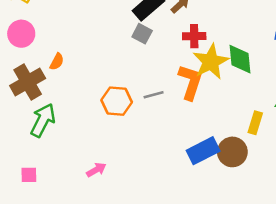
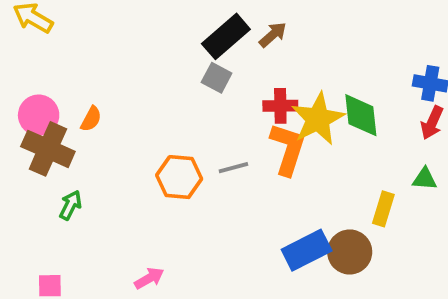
pink circle: (21, 34) -> (39, 115), moved
red cross: (194, 36) -> (280, 106), moved
brown cross: (28, 82) -> (48, 149), turned -36
green arrow: (43, 120) -> (70, 205), size x0.6

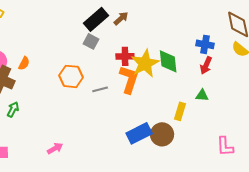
orange hexagon: (179, 177) -> (71, 76), moved

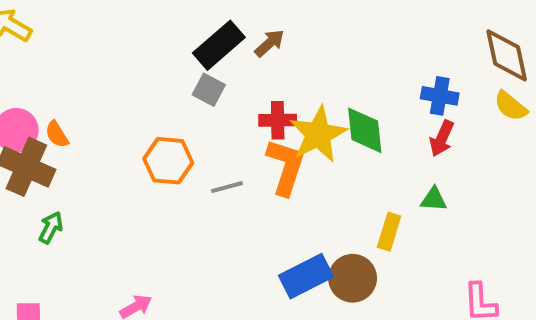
orange semicircle: (24, 63) -> (57, 134), moved, turned 120

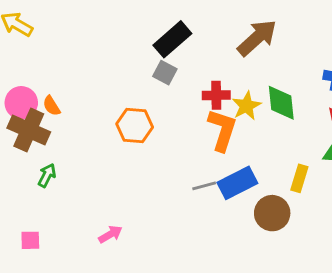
brown arrow: (270, 43) -> (257, 38), moved, size x1.8
yellow star: (318, 134) -> (246, 106), size x0.7
gray line: (227, 187) -> (204, 186), moved
blue rectangle: (306, 276) -> (237, 183), moved

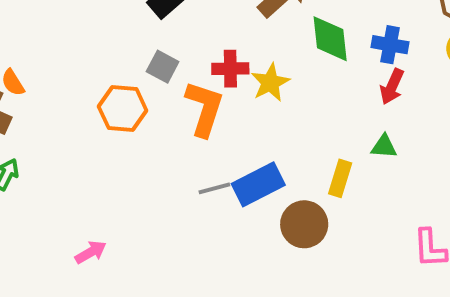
gray square: (165, 73) -> (163, 67), moved
green diamond: (281, 103) -> (330, 39), moved
orange L-shape: (222, 130) -> (204, 109), moved

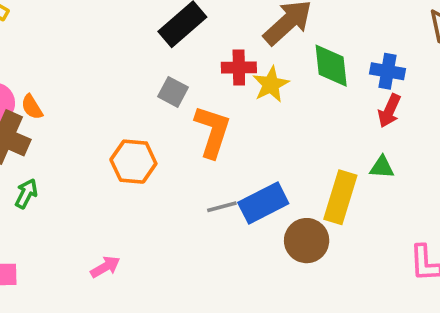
red cross: (230, 69) -> (239, 67), moved
yellow star: (270, 83) -> (271, 84), moved
orange hexagon: (123, 109) -> (133, 162), moved
yellow rectangle: (340, 178) -> (340, 197), size x1.5

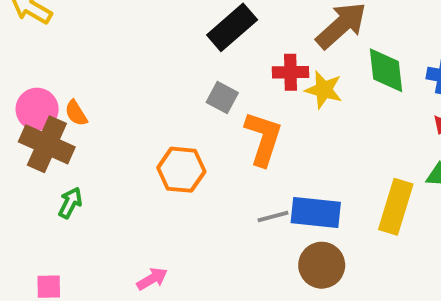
yellow star: (271, 84) -> (324, 90), turned -30
blue rectangle: (263, 203) -> (316, 213), turned 33
brown circle: (307, 241) -> (322, 265), moved

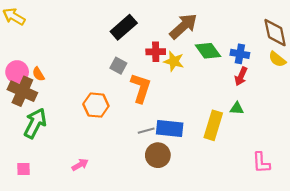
green diamond: (386, 70) -> (208, 51), turned -30
green arrow: (70, 203) -> (35, 123), size x1.8
brown circle: (322, 265) -> (158, 155), moved

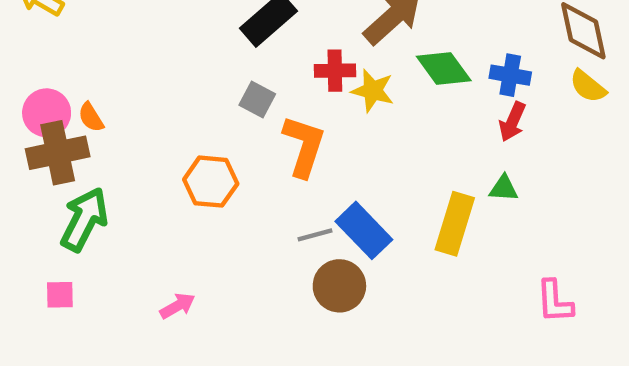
brown cross: (22, 91) -> (58, 153), turned -36
blue rectangle: (170, 129) -> (364, 230), turned 40
pink square: (23, 169) -> (60, 295), moved

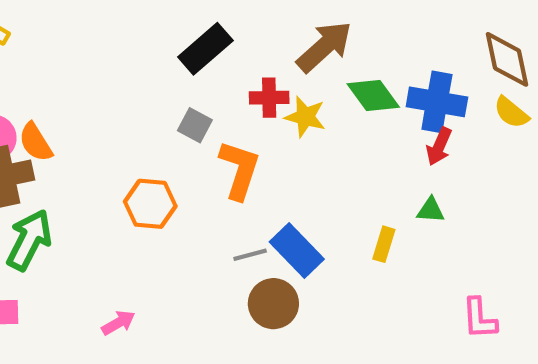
blue cross: (510, 75) -> (437, 102), size x1.5
orange semicircle: (91, 117) -> (36, 142), size x1.4
yellow rectangle: (455, 224) -> (384, 244), size x0.6

